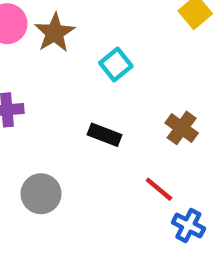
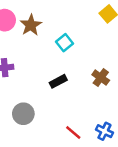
black rectangle: (105, 135) -> (58, 81), turned -49
red line: (159, 189) -> (73, 132), moved

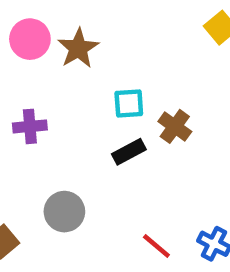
cyan square: (65, 43) -> (129, 103), moved, turned 35
brown cross: (101, 78) -> (175, 126), moved

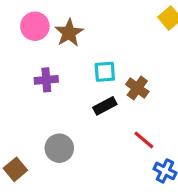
purple cross: (30, 126) -> (46, 80), moved
red line: (156, 246) -> (144, 140), moved

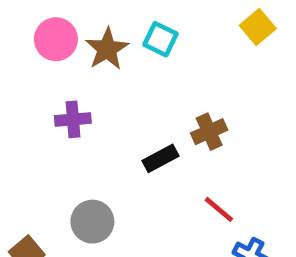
cyan square: (105, 72) -> (161, 39), moved, turned 30
brown cross: (137, 88) -> (209, 132), turned 30

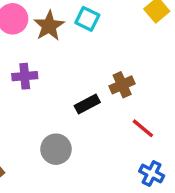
red line: (219, 209) -> (143, 128), moved
gray circle: (92, 222) -> (56, 149), moved

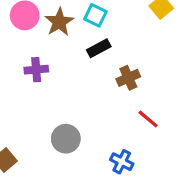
black rectangle: (87, 104) -> (99, 48), moved
blue cross: (152, 173) -> (122, 162), moved

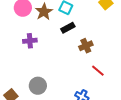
gray circle: (66, 139) -> (38, 86), moved

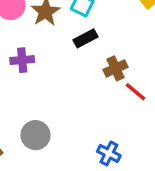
red line: (98, 71) -> (136, 92), moved

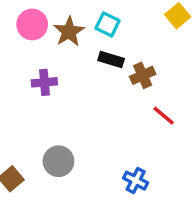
black rectangle: (86, 38) -> (111, 60), turned 45
brown cross: (116, 68) -> (143, 75), moved

